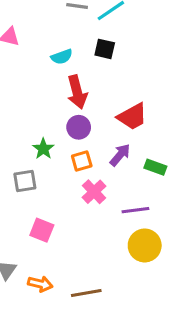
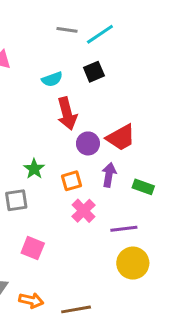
black square: (105, 49) -> (94, 72), turned -36
purple circle: (79, 127) -> (88, 143), moved
purple arrow: (120, 155) -> (109, 175), turned -30

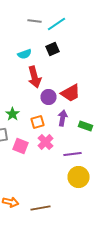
pink square: (33, 248) -> (20, 146), moved

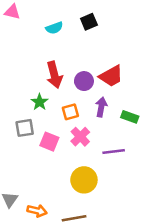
red arrow: (34, 77) -> (54, 75), moved
yellow circle: (78, 177) -> (84, 180), moved

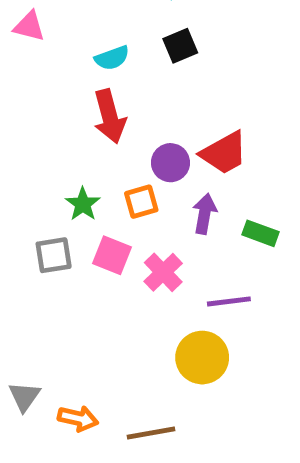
red arrow: (54, 75) -> (110, 116), moved
orange square: (70, 112) -> (141, 202), moved
pink square: (49, 142) -> (112, 255), moved
yellow circle: (84, 180) -> (202, 358), moved

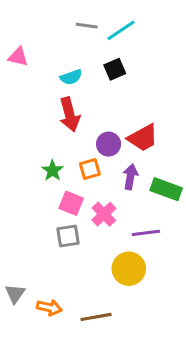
green rectangle: (261, 233) -> (166, 189), size x1.4
gray square: (54, 255) -> (68, 236), moved

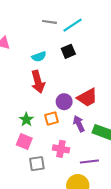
purple arrow: (130, 177) -> (79, 124), turned -35
pink square: (71, 203) -> (24, 142), moved
pink cross: (104, 214) -> (61, 149), turned -35

